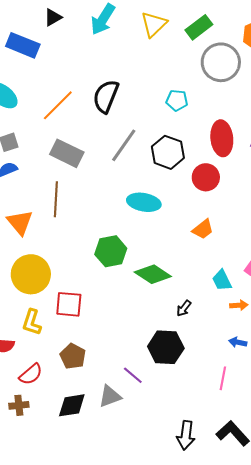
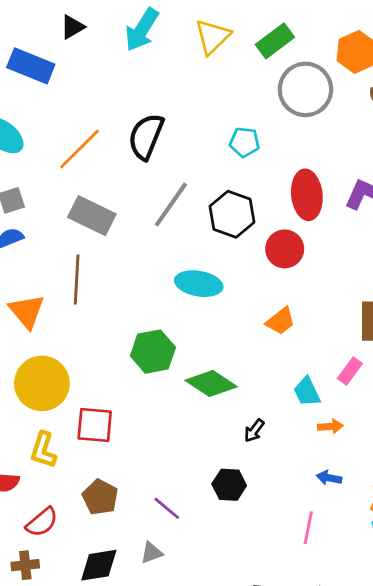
black hexagon: (166, 347) -> (229, 485), size x0.7
purple line: (133, 375) -> (167, 508), moved
gray triangle: (110, 396) -> (152, 553), size x0.7

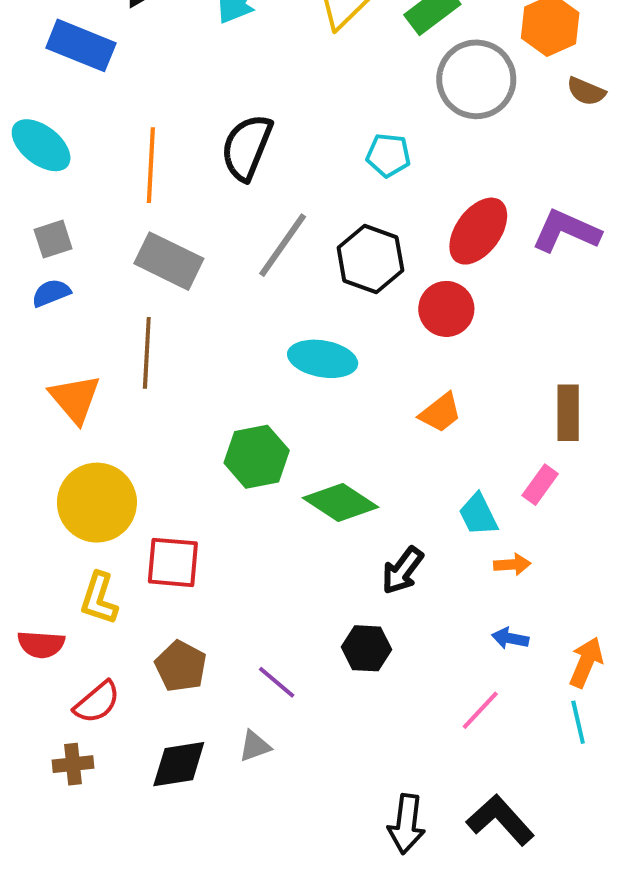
orange line: (79, 149) -> (151, 165), turned -42
red ellipse: (307, 195) -> (478, 231), turned 42
black arrow: (254, 431) -> (402, 570), size x1.4
pink line: (308, 528) -> (480, 710), turned 32

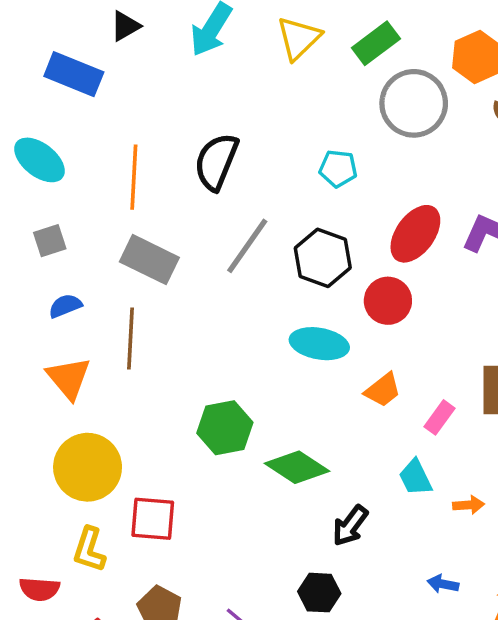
blue semicircle: (51, 293) -> (65, 306), moved
cyan ellipse: (323, 359) -> (319, 344), moved
pink rectangle: (540, 485) -> (439, 417), moved
orange arrow: (512, 564) -> (469, 505), moved

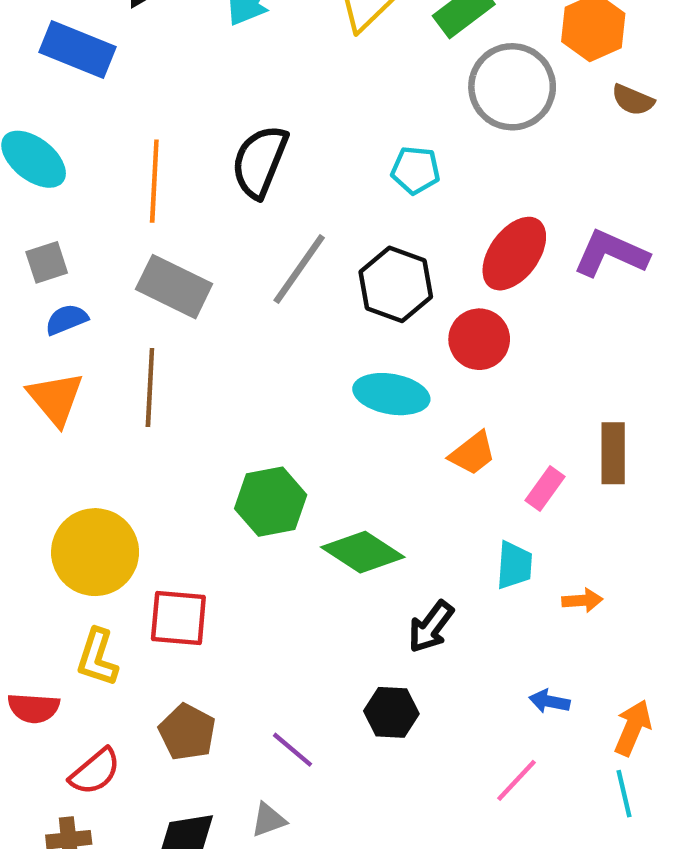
blue semicircle: (65, 306) -> (66, 319), moved
orange triangle: (69, 378) -> (56, 398), moved
cyan trapezoid: (415, 478) -> (514, 565), turned -150

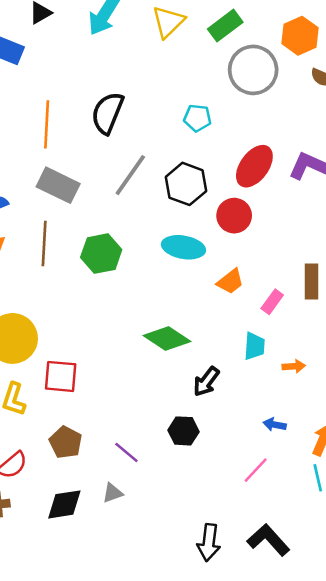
green hexagon: (271, 502) -> (101, 254), moved

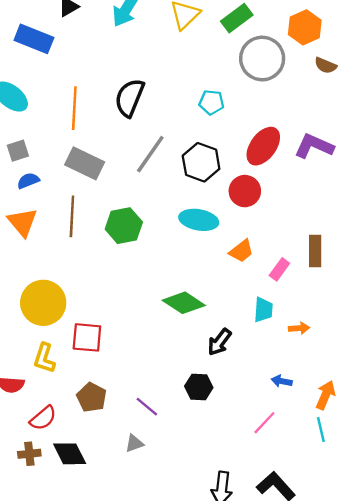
black diamond: (64, 504) -> (70, 454), moved, turned 72

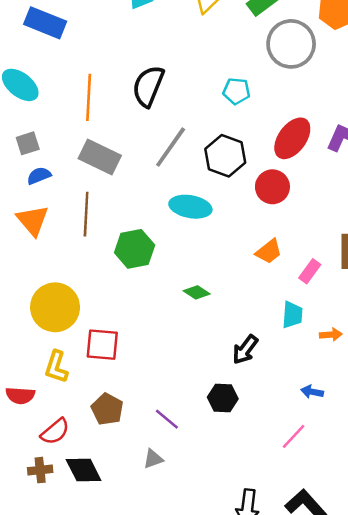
cyan ellipse: (199, 220) -> (190, 207), moved
green hexagon: (124, 226) -> (135, 249), moved
green diamond: (184, 303) -> (197, 292), moved, size x0.6

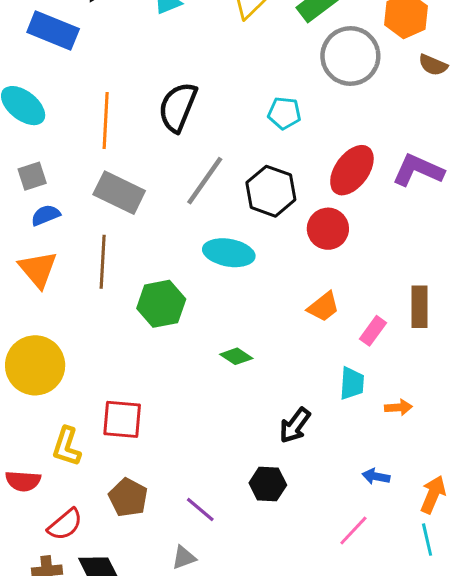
yellow circle: (55, 307) -> (35, 365), moved

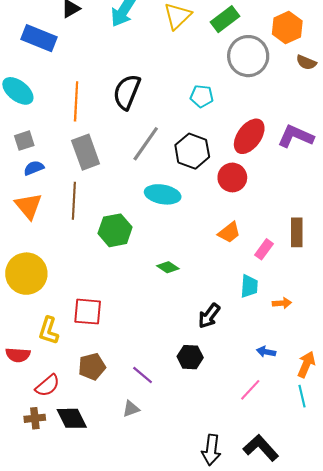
gray rectangle: (119, 193) -> (86, 152), turned 44
brown pentagon: (128, 498) -> (92, 367), turned 30

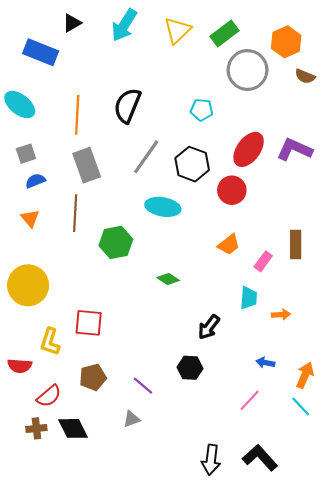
orange triangle: (28, 206) -> (30, 218), size x0.7
cyan line: (302, 396) -> (301, 407), turned -30

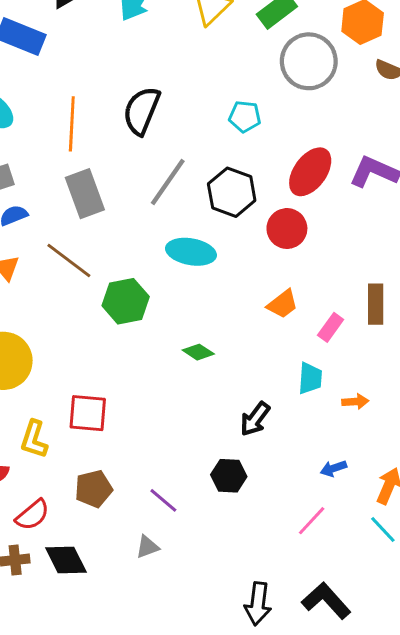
brown line: (75, 213) -> (69, 260), turned -56
blue arrow: (265, 363) -> (333, 468), turned -30

